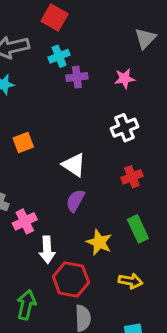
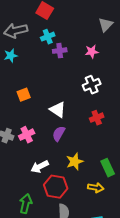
pink cross: (25, 221) -> (27, 135), moved
green rectangle: (138, 229) -> (108, 168), moved
yellow star: (99, 242) -> (75, 162), turned 30
white arrow: (47, 250) -> (40, 167), turned 66

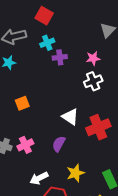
white cross: (92, 85) -> (93, 81), moved
white triangle: (58, 110) -> (70, 117), moved
red cross: (97, 118) -> (98, 127), size x1.6

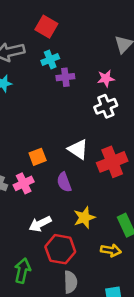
orange square: (22, 103) -> (38, 157), moved
purple semicircle: (59, 144) -> (64, 182), turned -49

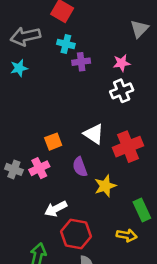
cyan cross: (50, 59) -> (66, 44), turned 36
yellow star: (84, 218) -> (105, 186), moved

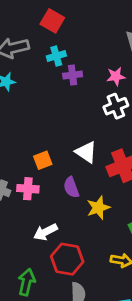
cyan cross: (66, 44) -> (56, 56), turned -30
pink cross: (39, 168) -> (28, 189), turned 30

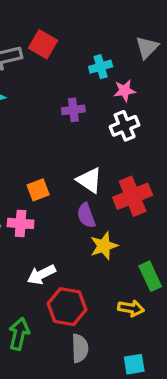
red square: (52, 21) -> (43, 44), moved
cyan cross: (56, 56) -> (101, 67), moved
purple cross: (73, 75) -> (73, 110), moved
purple semicircle: (71, 187) -> (86, 215), moved

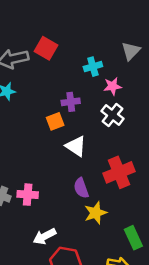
white cross: (125, 126) -> (112, 115), turned -30
white triangle: (89, 180) -> (76, 146), moved
orange square: (38, 190) -> (55, 121), moved

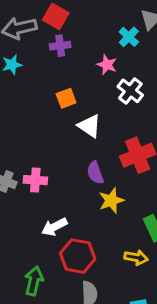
cyan cross: (93, 67) -> (129, 37), moved, turned -30
pink star: (112, 86) -> (107, 65), moved, turned 30
purple cross: (71, 102) -> (60, 46), moved

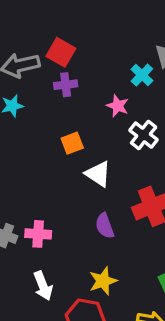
yellow star: (111, 201) -> (103, 281), moved
white arrow: (54, 227) -> (43, 286), moved, turned -85

